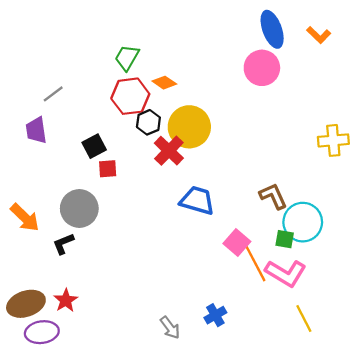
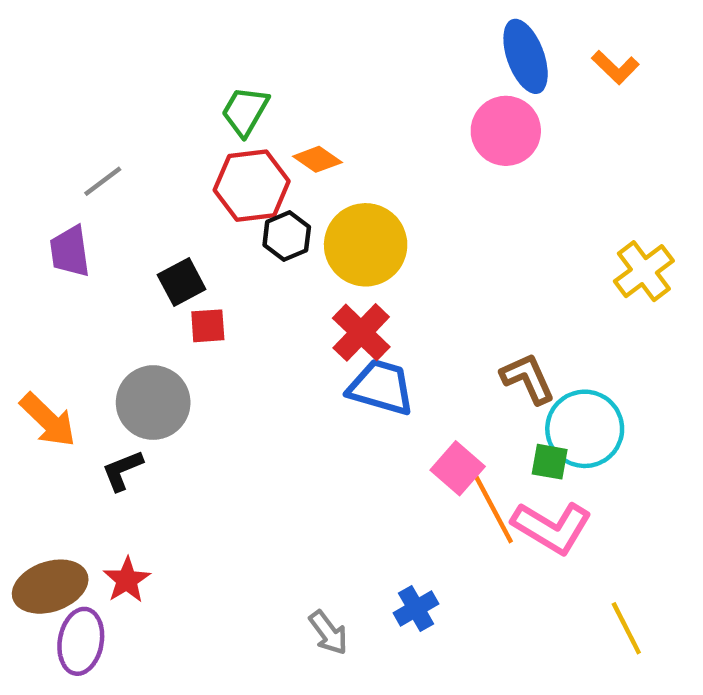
yellow cross: (333, 140) -> (644, 271), turned -32
red cross: (169, 151) -> (361, 332), moved
yellow line: (304, 319) -> (626, 628), moved
purple ellipse: (42, 332) -> (81, 641), turned -72

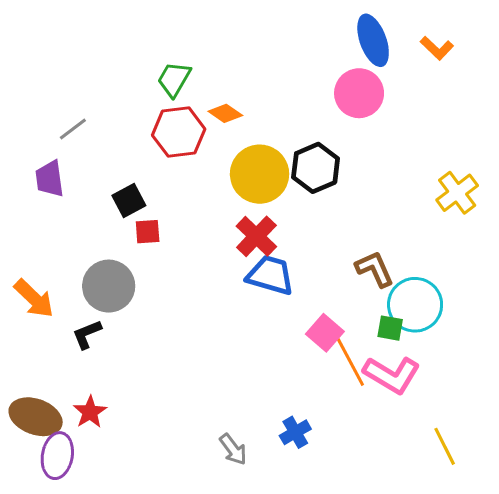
black hexagon: (287, 236) -> (316, 168), moved, size x1.4
brown ellipse: (50, 587) -> (36, 417), turned 39

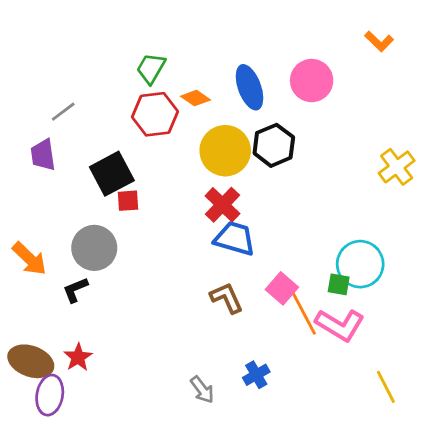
blue ellipse: (373, 40) -> (249, 87), moved
black square: (129, 201) -> (112, 174), size x1.5
brown L-shape: (375, 269) -> (227, 298), moved

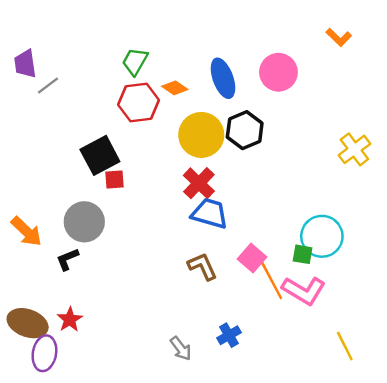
gray line: (63, 112) -> (48, 85), moved
purple trapezoid: (43, 155) -> (25, 64), moved

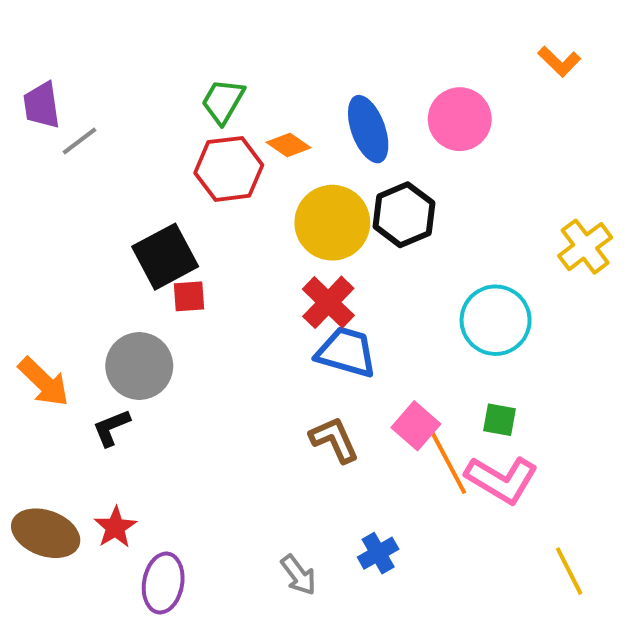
cyan circle: (322, 236) -> (496, 320), moved
purple ellipse: (44, 353) -> (163, 583), moved

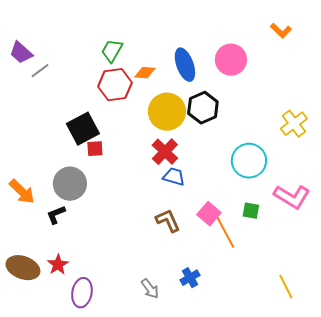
purple trapezoid: (42, 105) -> (21, 53), turned -40
orange diamond: (289, 145) -> (145, 73), turned -30
blue trapezoid: (346, 352) -> (174, 177), size x0.7
pink L-shape: (502, 479) -> (292, 197), moved

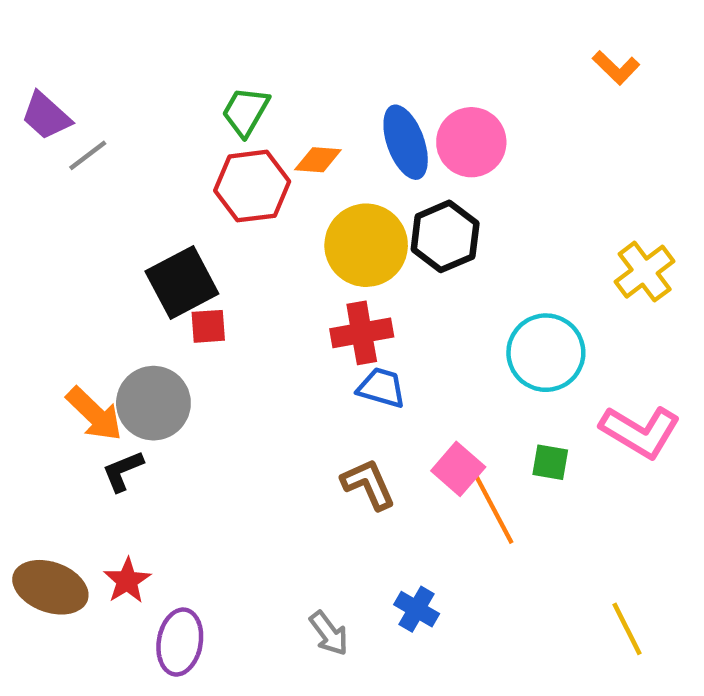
pink circle: (231, 60) -> (471, 142), moved
red cross: (165, 152) -> (362, 333), turned 36
orange arrow: (22, 192) -> (94, 414), moved
blue cross: (190, 278) -> (417, 609), turned -30

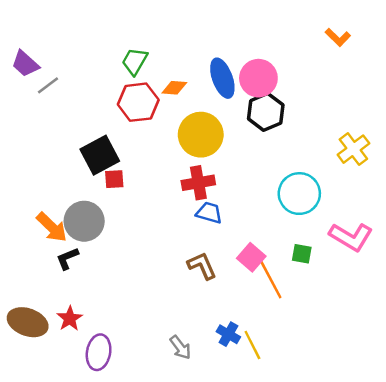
black hexagon: (445, 236) -> (266, 112), moved
yellow line: (627, 629) -> (252, 345), moved

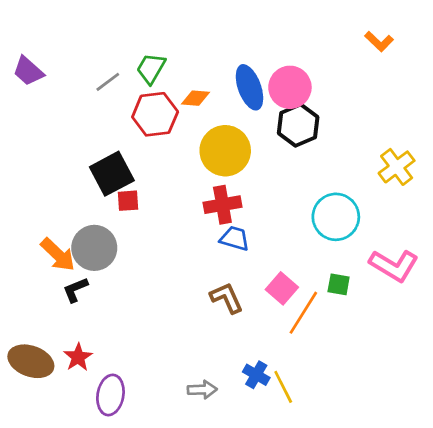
gray line: (48, 85) -> (108, 82), moved
orange line: (270, 279) -> (303, 313), turned 60
gray arrow: (180, 347) -> (202, 390), turned -55

